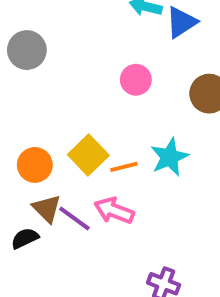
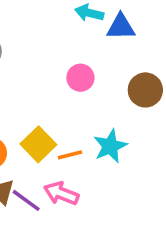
blue triangle: (181, 22) -> (121, 27), turned 32

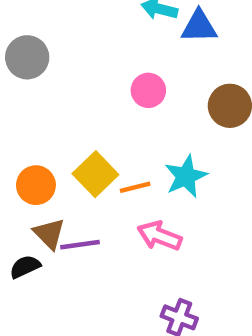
pink arrow: (61, 193) -> (159, 236), moved
purple line: (26, 200) -> (80, 245), turned -44

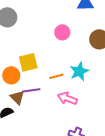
yellow square: (95, 174) -> (28, 62), moved, turned 30
purple line: (80, 245) -> (31, 90), moved

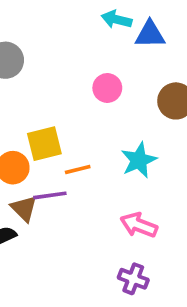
orange line: (56, 76) -> (78, 170), moved
pink arrow: (67, 98) -> (139, 225), moved

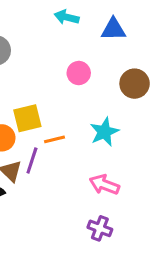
cyan arrow: (117, 19) -> (67, 17), moved
purple line: (50, 195) -> (32, 161), turned -64

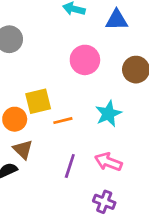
pink circle: (79, 73) -> (85, 60), size x1.4
purple line: (32, 161) -> (70, 166), moved

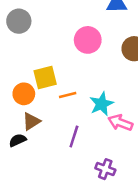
cyan star: (108, 114) -> (102, 104), moved
brown triangle: (23, 149) -> (31, 121), turned 42
pink arrow: (108, 162) -> (120, 123), moved

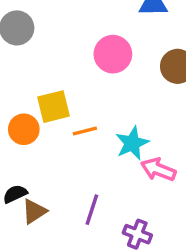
brown triangle: (31, 121) -> (34, 211), moved
purple line: (74, 136) -> (92, 210), moved

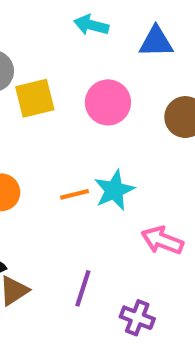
yellow square: (53, 107) -> (35, 98), moved
cyan star: (132, 143) -> (114, 190), moved

